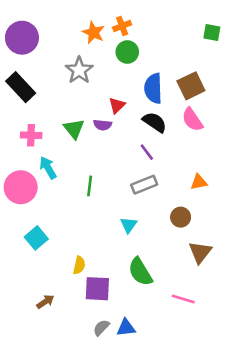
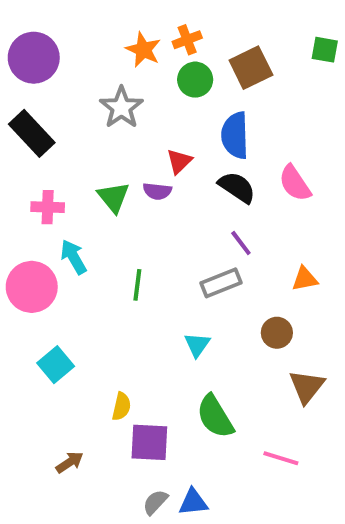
brown square: (191, 86) -> (251, 68), moved
purple line: (147, 152) -> (241, 243), moved

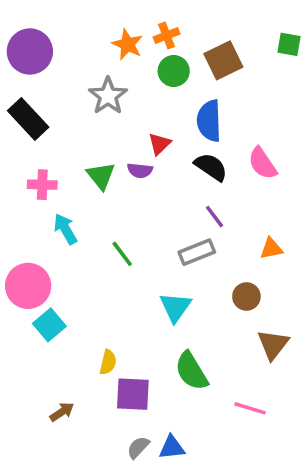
green line: (137, 285) -> (122, 254), turned -44
pink circle: (32, 287) -> (28, 286), moved
cyan triangle: (197, 345) -> (175, 307), size x1.4

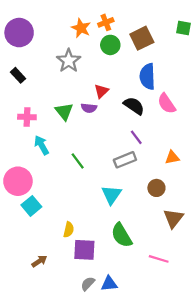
black rectangle: (28, 119) -> (18, 75), size x0.6
blue semicircle: (209, 121) -> (147, 76), moved

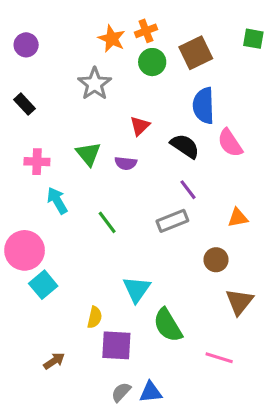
purple circle: (19, 33) -> (26, 45), size x0.6
purple semicircle: (89, 108) -> (126, 163), moved
cyan triangle: (111, 195) -> (137, 289), moved

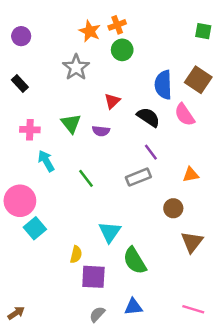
brown square: (196, 53) -> (198, 80), moved, turned -30
pink line: (219, 358) -> (193, 309), moved
brown arrow: (54, 361) -> (16, 313), moved
blue triangle: (151, 392) -> (133, 307), moved

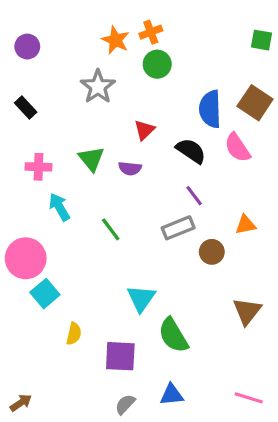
brown circle: (173, 208) -> (212, 252), moved
yellow semicircle: (76, 254) -> (74, 334), moved

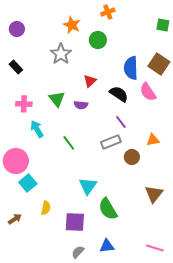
orange cross: (151, 32) -> (108, 12), moved
brown arrow: (21, 403) -> (15, 219), moved

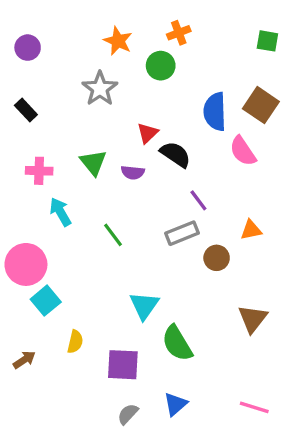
orange cross: (108, 12) -> (179, 33), moved
black semicircle: (119, 94) -> (175, 154), moved
blue triangle: (107, 246) -> (175, 404), turned -35

